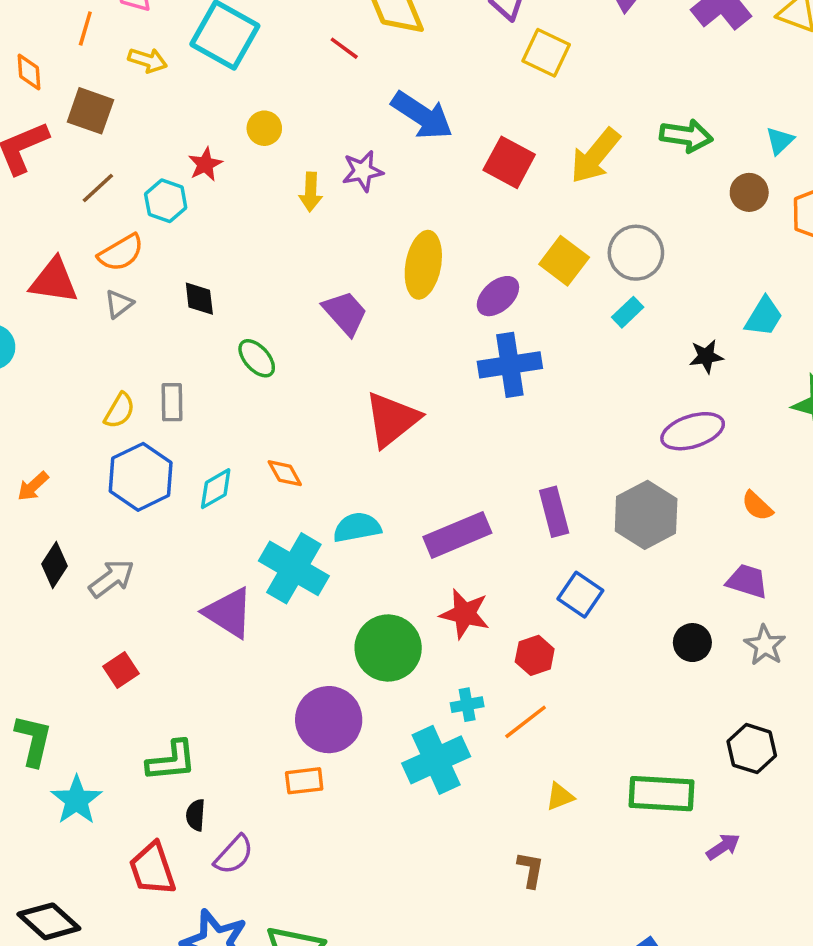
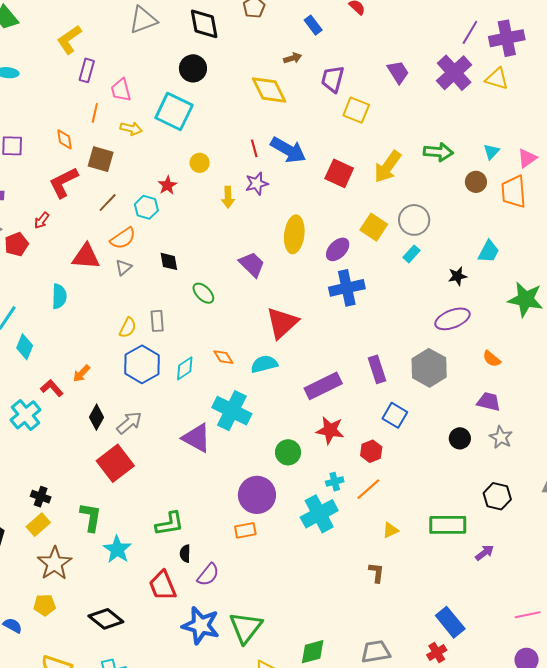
red line: (344, 48) -> (254, 148), moved, turned 42
cyan semicircle: (357, 527) -> (264, 364), moved
green circle: (388, 648) -> (288, 452), size x0.7
red square: (121, 670) -> (115, 463), moved, size x1.8

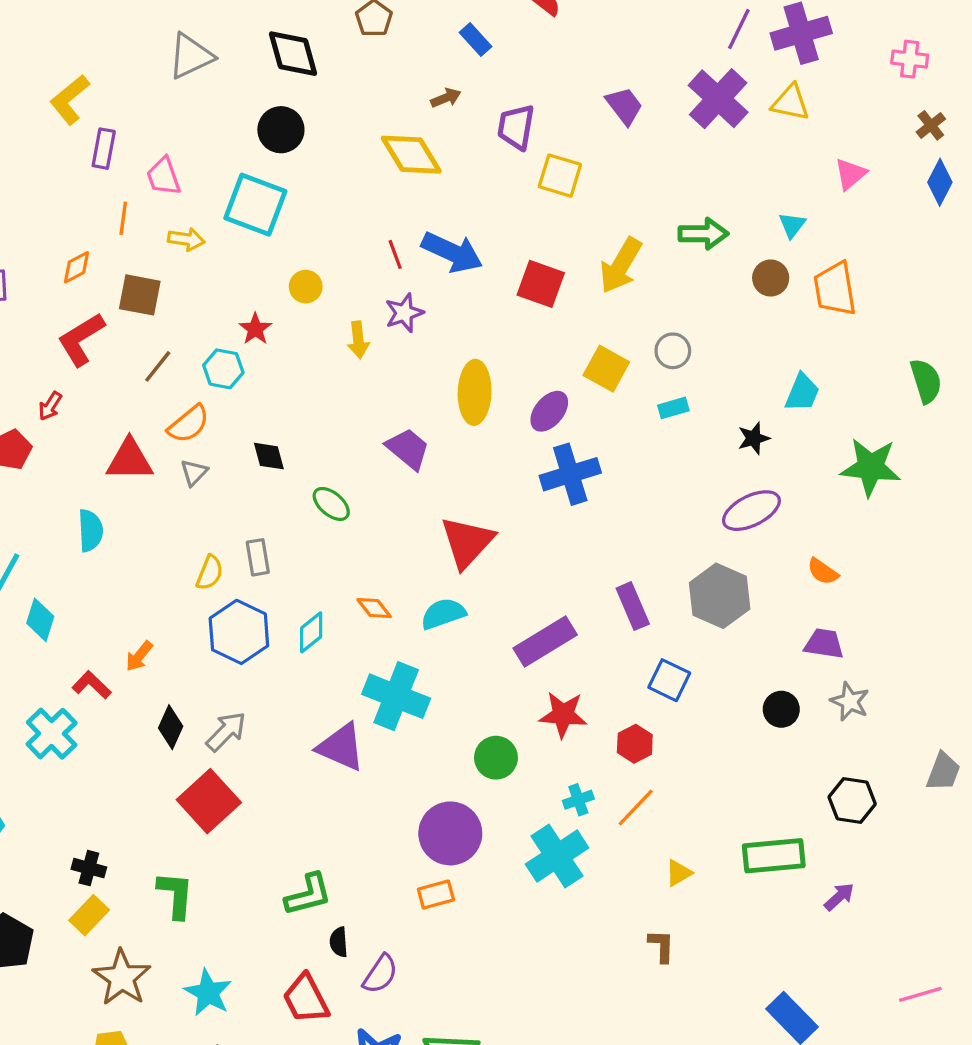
orange diamond: (65, 139) -> (76, 267), turned 75
pink triangle: (527, 158) -> (850, 174), moved
gray circle: (414, 220) -> (673, 351), size x0.7
cyan rectangle: (411, 254) -> (673, 408), turned 36
cyan star: (117, 549) -> (208, 993), moved

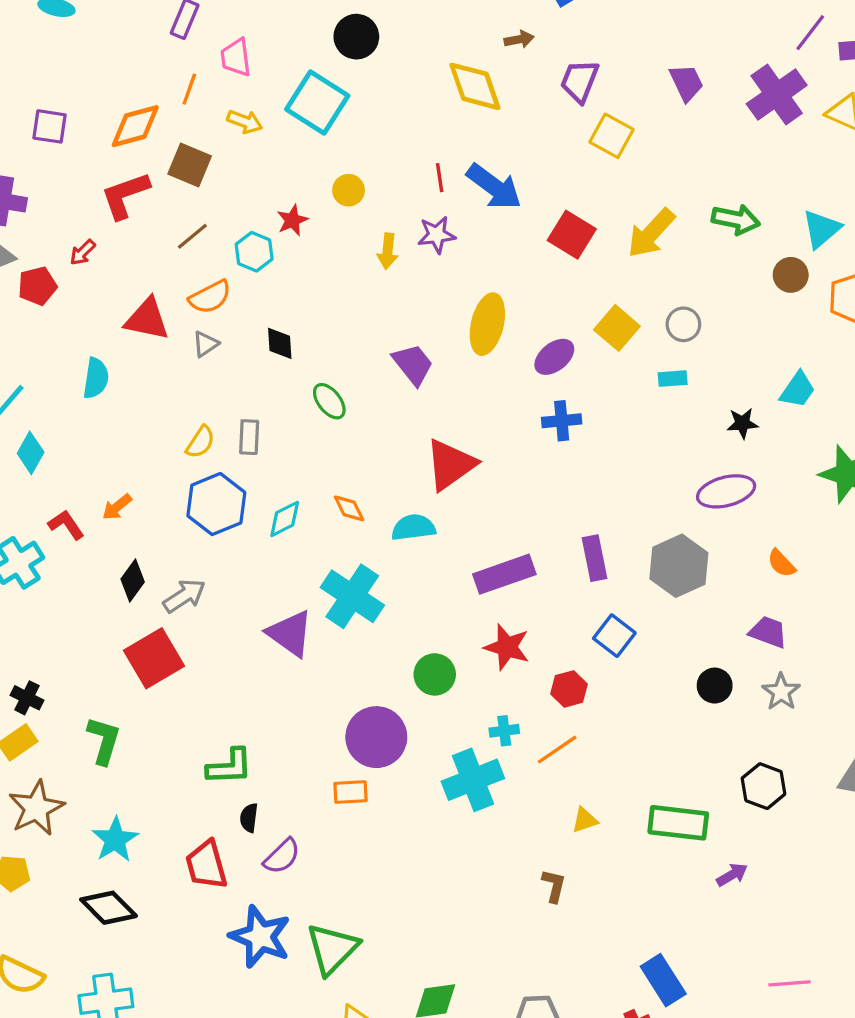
cyan triangle: (792, 225) -> (822, 229), size x1.5
orange diamond: (76, 267) -> (135, 126), size x1.6
blue cross: (570, 474) -> (562, 421), size x0.7

